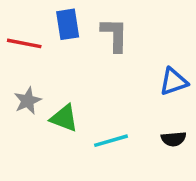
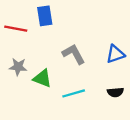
gray L-shape: (115, 35) -> (74, 54), moved, turned -30
gray star: (28, 101) -> (18, 67), turned 30

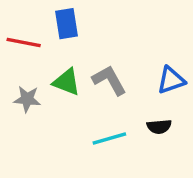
green triangle: (42, 78) -> (66, 82), moved
black semicircle: (115, 92) -> (159, 127), moved

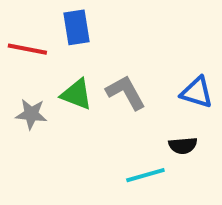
blue triangle: (171, 80) -> (197, 92), turned 36
cyan line: (109, 139) -> (145, 175), moved

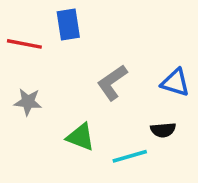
gray L-shape: (126, 92) -> (112, 83), turned -96
green triangle: (77, 94) -> (81, 137), moved

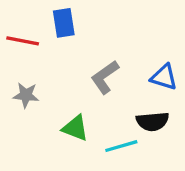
black semicircle: (163, 130) -> (152, 121), size x1.4

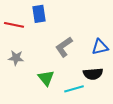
blue triangle: (164, 77) -> (100, 47), turned -30
green triangle: (75, 128) -> (46, 78), turned 30

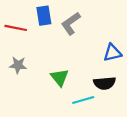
gray L-shape: (64, 47) -> (71, 23), moved
green triangle: (46, 78) -> (60, 77), moved

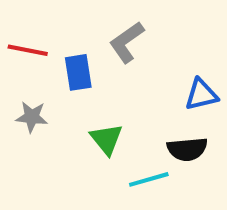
blue rectangle: (44, 16) -> (78, 72), moved

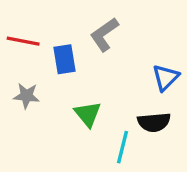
blue triangle: (201, 95) -> (166, 78), turned -32
cyan line: (149, 179) -> (122, 147), turned -60

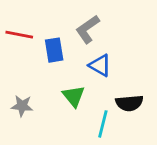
blue triangle: (166, 78) -> (100, 65), moved, turned -45
gray star: (26, 96) -> (22, 106), moved

